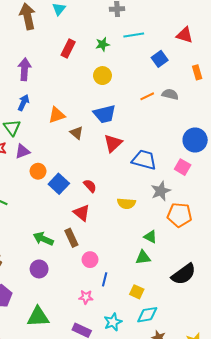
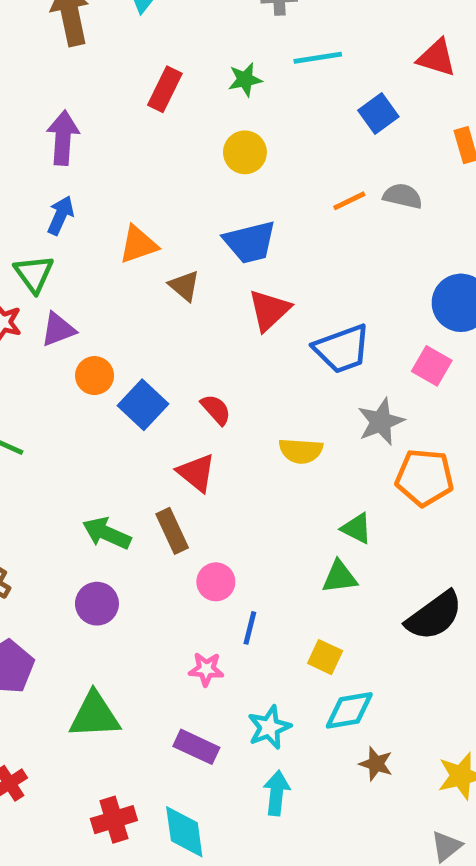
blue trapezoid: (144, 160) -> (342, 349), turned 145

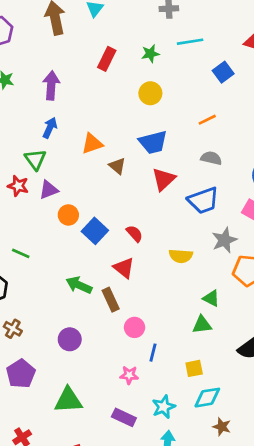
gray semicircle: (403, 196) -> (211, 158), moved
green arrow: (107, 533) -> (79, 285), moved
yellow square: (325, 657) -> (194, 368), turned -36

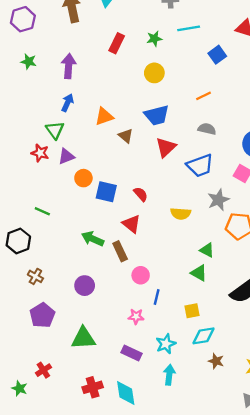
blue square: (95, 231) -> (106, 192), turned -30
green triangle: (202, 325) -> (199, 273), turned 36

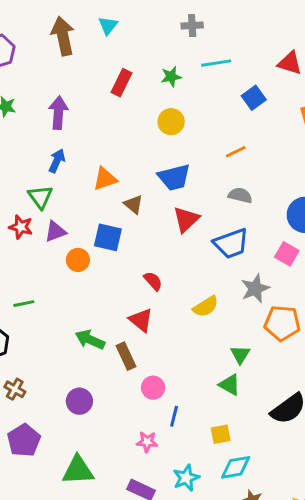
blue square: (106, 192) -> (108, 237), moved
green line: (42, 211) -> (24, 304), turned -35
yellow semicircle: (181, 214) -> (206, 307), turned -36
green triangle: (207, 250) -> (240, 355), turned 35

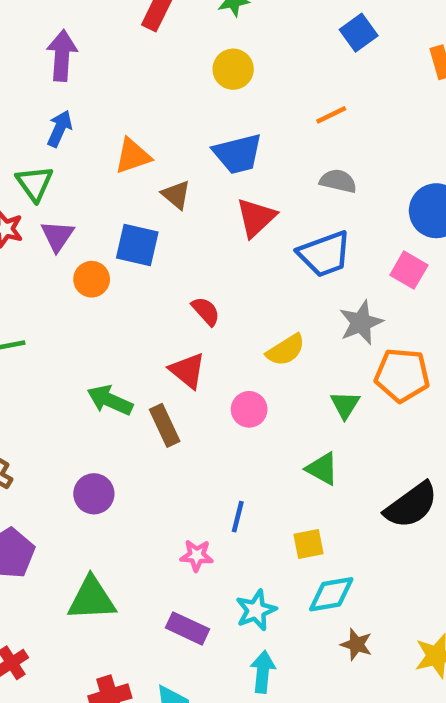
purple triangle: (55, 231) -> (57, 236), turned -35
green triangle: (240, 355) -> (345, 405), moved
pink circle: (153, 388) -> (249, 409), moved

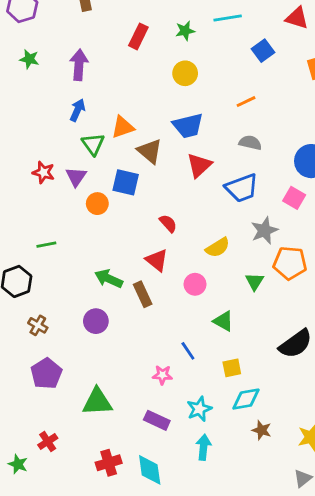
green triangle: (35, 183) -> (93, 144), moved
brown triangle: (176, 195) -> (150, 151), size x1.4
green triangle: (322, 469) -> (223, 321), moved
purple circle: (94, 494) -> (96, 321), moved
blue line: (238, 517) -> (188, 351), turned -48

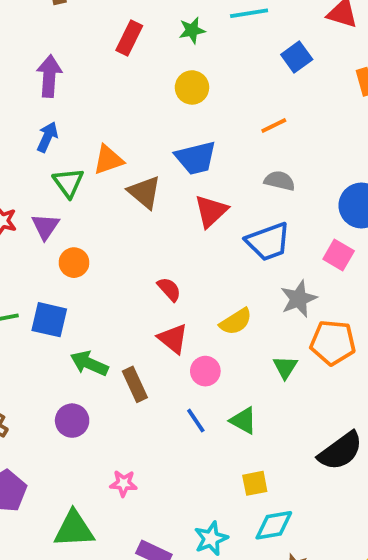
blue square: (126, 182) -> (49, 320), moved
red triangle: (157, 260) -> (173, 339), moved
blue line: (188, 351) -> (196, 421), moved
pink star: (162, 375) -> (123, 483), moved

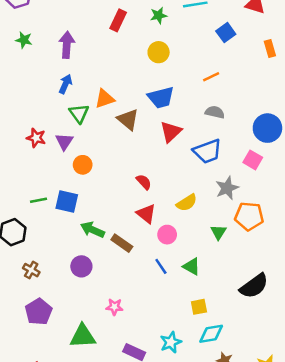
brown rectangle: (135, 384) -> (122, 243), turned -30

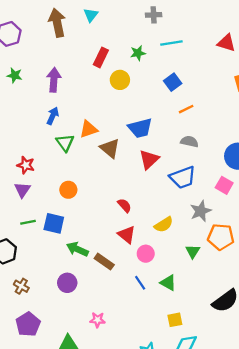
blue square: (226, 33) -> (173, 82), moved
yellow circle: (159, 52) -> (120, 80), moved
purple triangle: (64, 142) -> (22, 190), moved

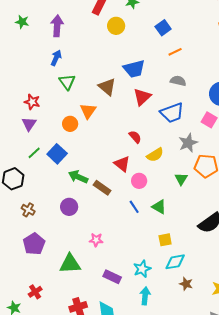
orange triangle: (89, 129) -> (88, 111), moved, turned -36
red semicircle: (124, 205) -> (135, 137), moved
green line: (28, 222) -> (34, 153), turned -32
blue square: (54, 223) -> (57, 154), turned 30

